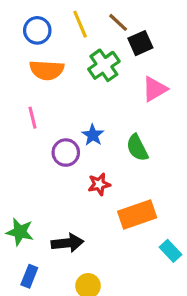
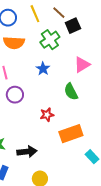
pink triangle: (155, 89) -> (82, 65), moved
blue star: (93, 135) -> (43, 69), moved
purple circle: (66, 153) -> (15, 95), moved

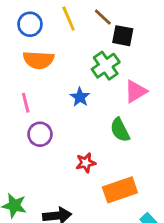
black square: (73, 26) -> (123, 36), turned 35
green cross: (50, 40) -> (106, 66), moved

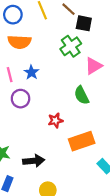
blue star: (80, 97) -> (31, 72), moved

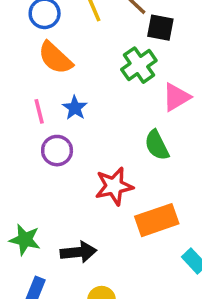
orange semicircle: (19, 42) -> (55, 58), turned 40
red star: (55, 120) -> (114, 186), size x1.5

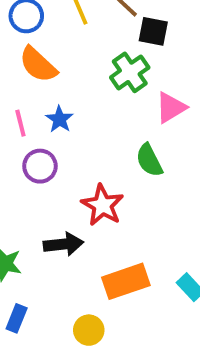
red star: (114, 186) -> (102, 205), turned -30
orange rectangle: (157, 220) -> (126, 281), moved
black arrow: (78, 252) -> (63, 244), moved

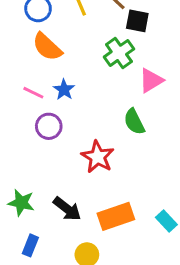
pink line: (20, 123) -> (33, 93), turned -50
black arrow: (63, 244) -> (67, 209), moved, turned 44

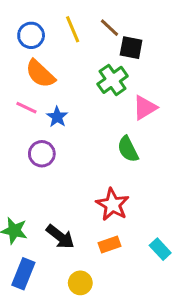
pink line: (33, 93) -> (26, 108), moved
red star: (98, 157) -> (113, 205), moved
orange rectangle: (116, 216) -> (109, 244), size x0.6
blue rectangle: (30, 245) -> (23, 274), size x1.4

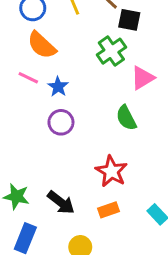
purple circle: (42, 154) -> (61, 122), moved

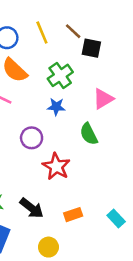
green cross: (111, 51) -> (60, 75), moved
blue star: (58, 87) -> (56, 107), moved, turned -30
red star: (111, 171) -> (56, 166), moved

